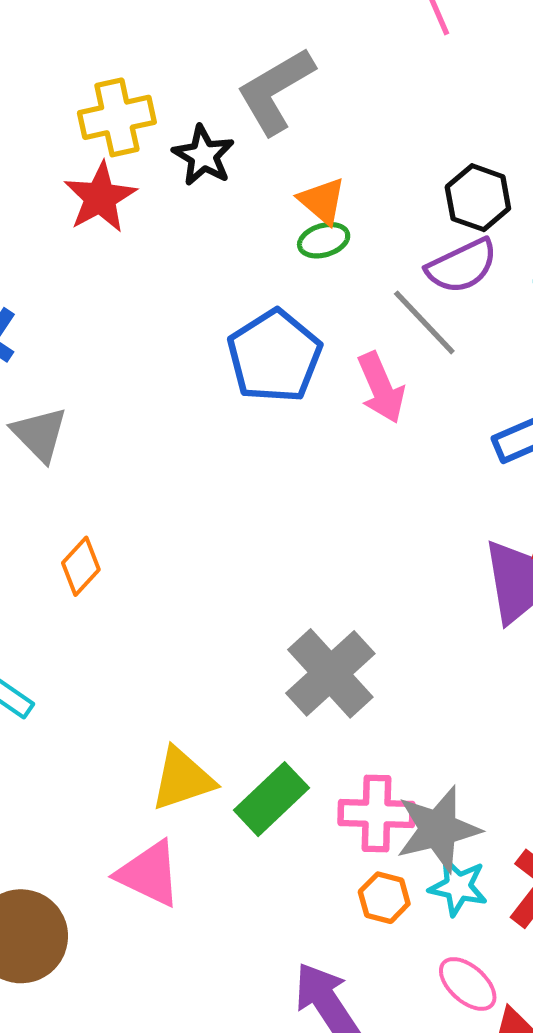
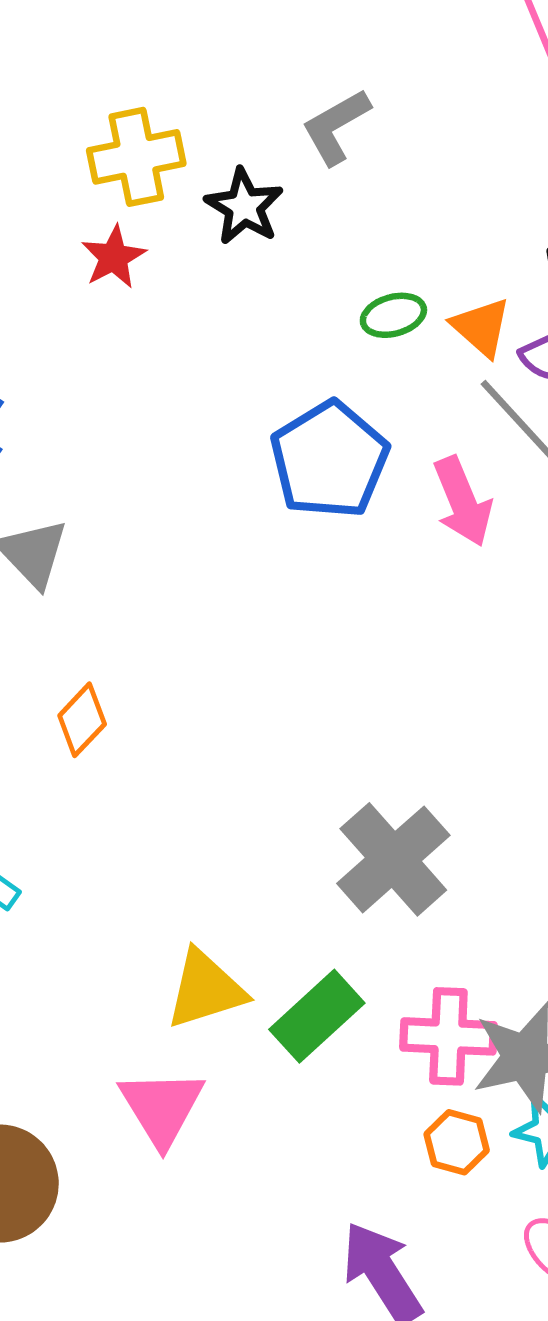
gray L-shape: (275, 91) -> (336, 127), size x0.7
red star: (100, 197) -> (114, 257), size x0.7
orange triangle: (322, 201) -> (481, 327), moved
pink triangle: (149, 874) -> (162, 1108), turned 32

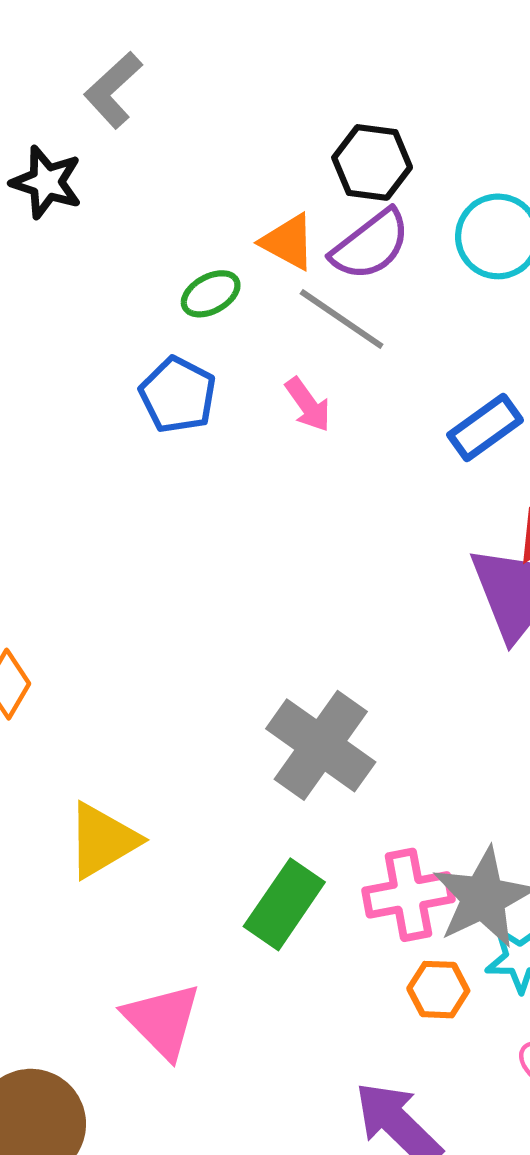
green ellipse: (393, 315) -> (211, 294), moved
blue pentagon: (329, 460) -> (178, 395), size x0.7
pink arrow: (463, 502) -> (308, 405), size x0.7
yellow triangle: (206, 989) -> (103, 840), moved

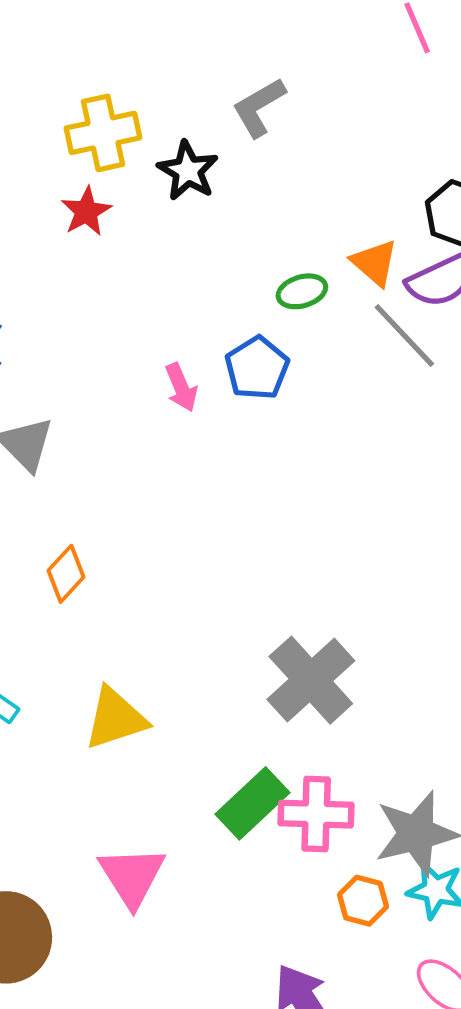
pink arrow: (308, 405) -> (181, 387), moved
pink cross: (408, 895) -> (316, 814), moved

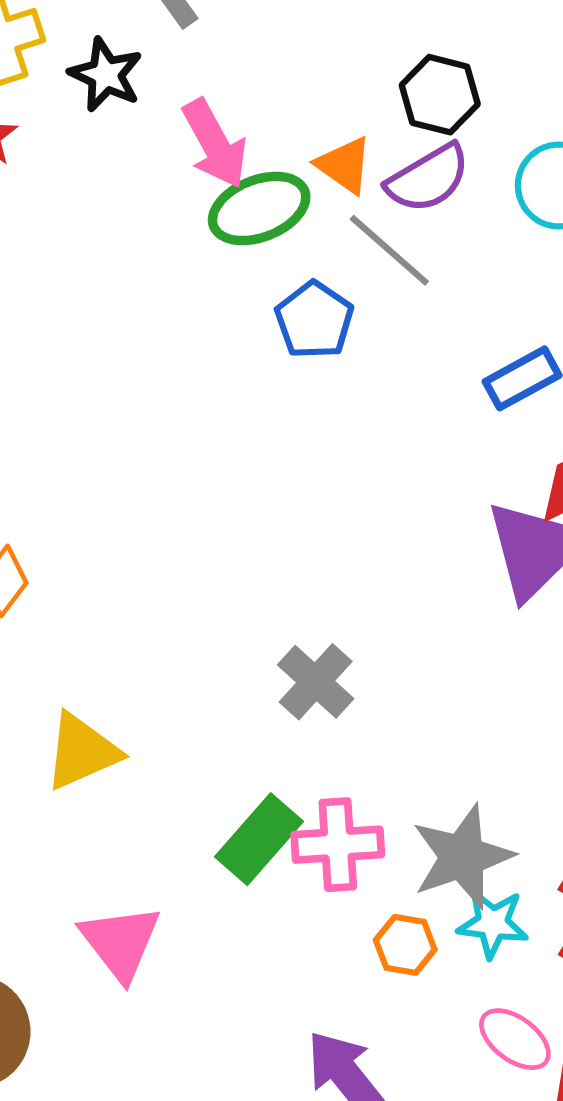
green ellipse: (302, 291) -> (259, 209), size x1.6
blue pentagon: (257, 368) -> (314, 320), moved
pink arrow: (181, 387) -> (215, 144), moved, size x1.5
gray cross: (311, 680) -> (316, 682), size x0.7

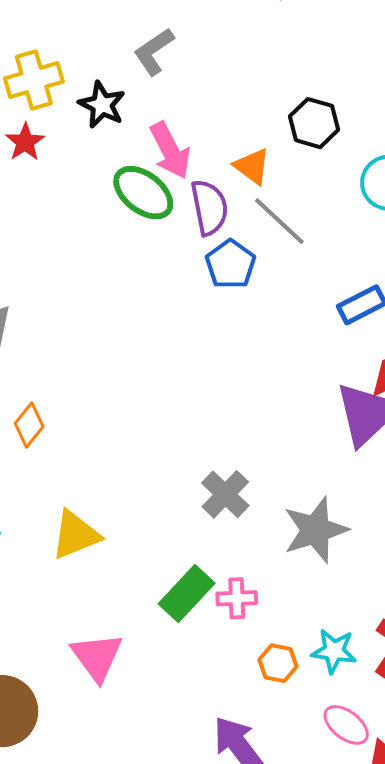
purple semicircle: (428, 178) -> (209, 207), moved, turned -72
green ellipse: (259, 209) -> (143, 193), moved, turned 58
pink cross: (338, 845) -> (237, 598), size x0.7
gray star: (462, 857) -> (315, 530), moved

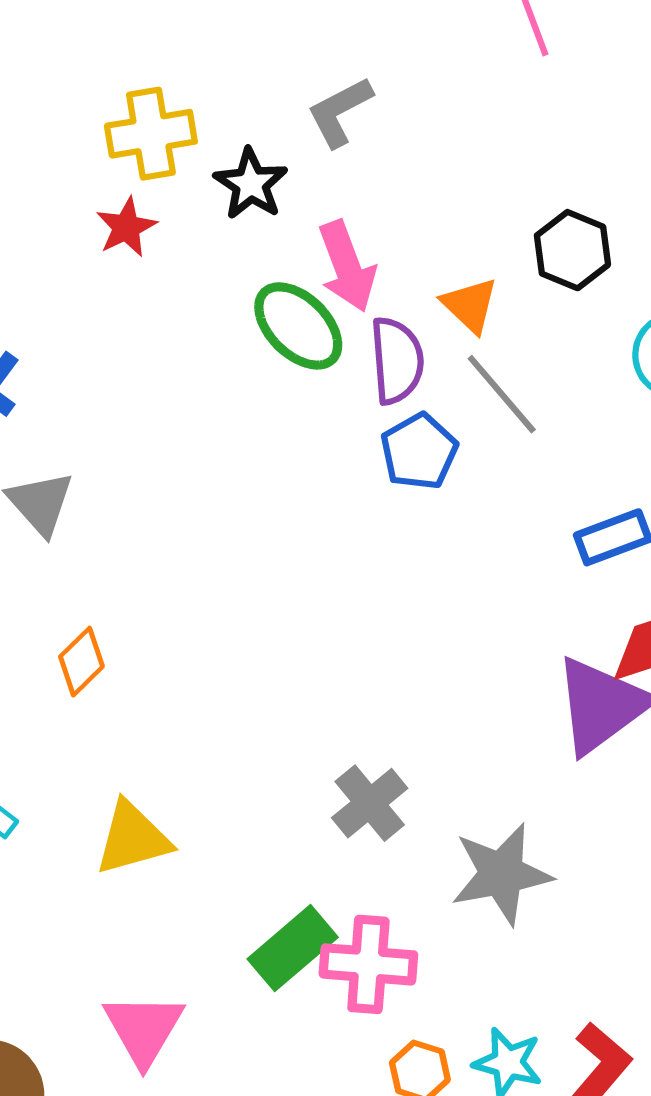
pink cross: (237, 598) -> (368, 964), size x1.5

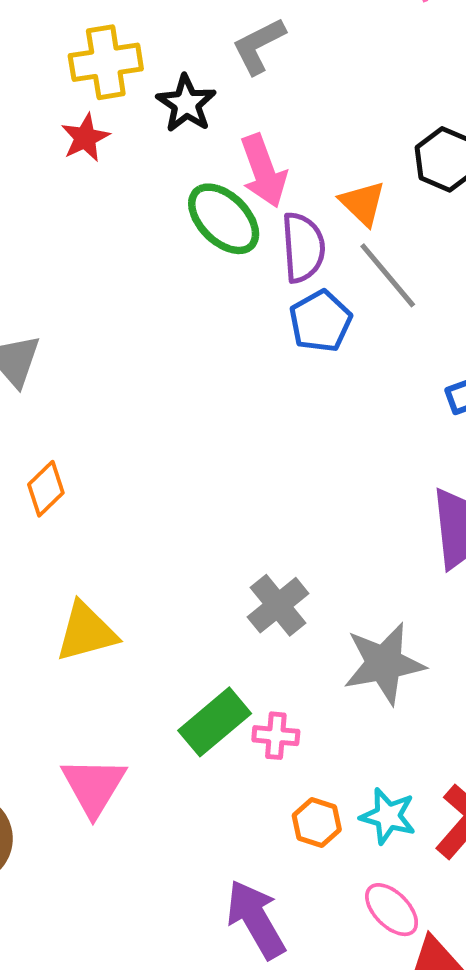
pink cross: (368, 964) -> (276, 736), size x0.6

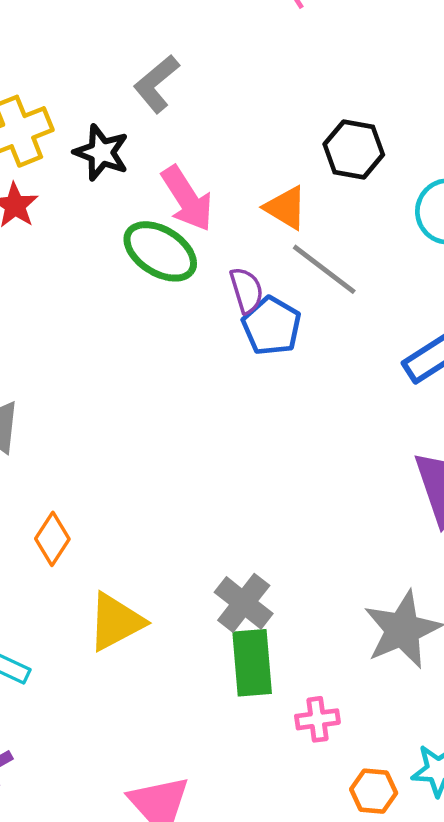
purple semicircle: (303, 247) -> (246, 290), moved, size x0.7
gray cross: (278, 605) -> (244, 603), moved
yellow triangle: (86, 632) -> (116, 622), moved
green rectangle: (215, 722) -> (252, 663), moved, turned -42

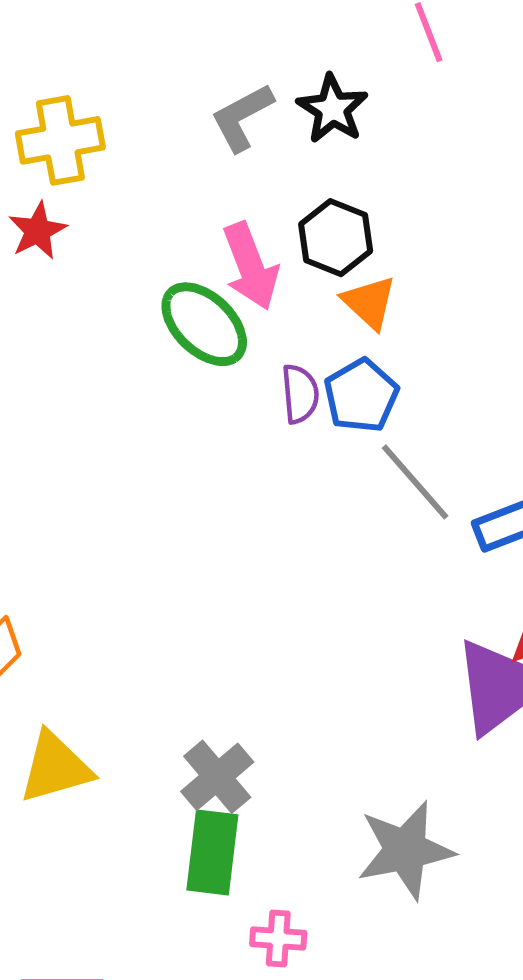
black hexagon: (354, 149) -> (336, 238), moved
black star: (101, 152) -> (333, 109), moved
gray line: (324, 269) -> (415, 482), moved
blue pentagon: (272, 326) -> (361, 396), moved

